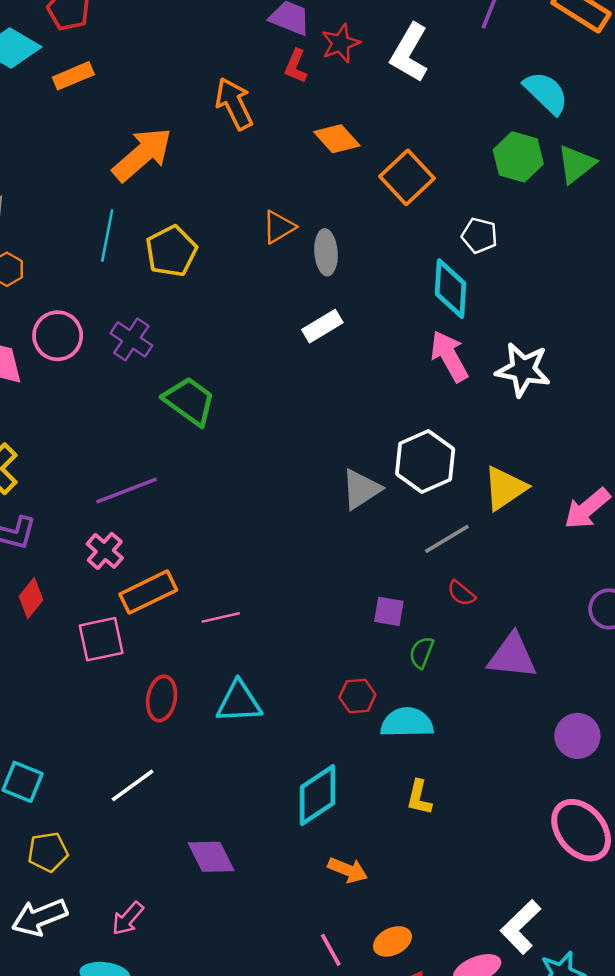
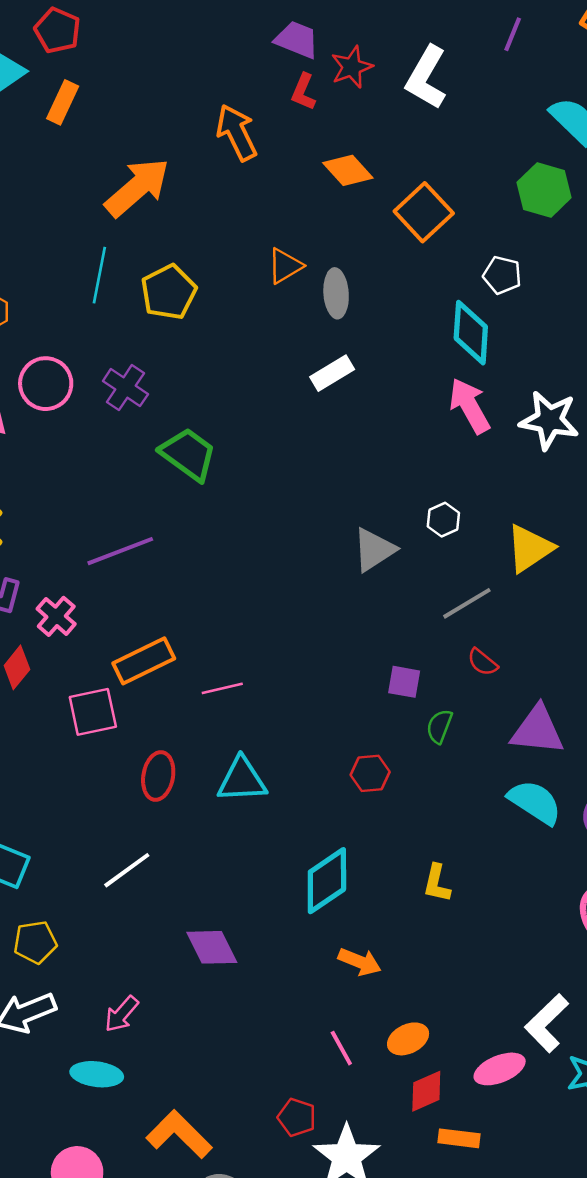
orange rectangle: (73, 76) -> (63, 102), turned -42
white hexagon: (425, 461) -> (443, 520), size x0.5
pink cross: (105, 551) -> (56, 616), moved
cyan semicircle: (407, 723) -> (535, 802), moved, turned 34

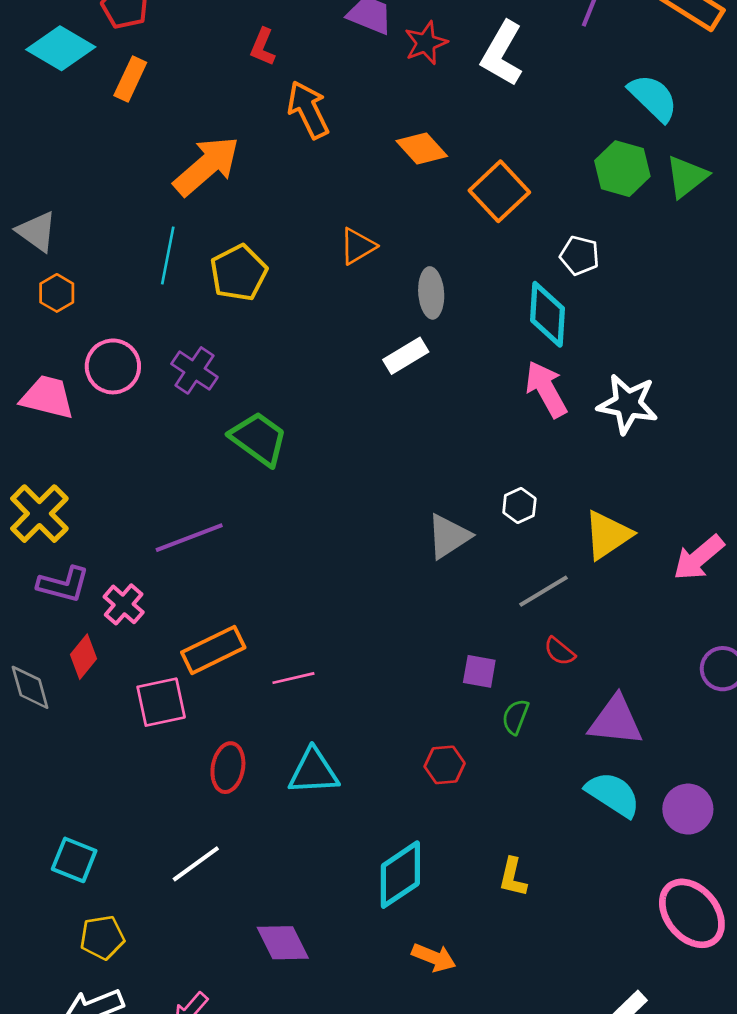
red L-shape: (303, 92) -> (263, 47), moved
gray ellipse: (336, 293) -> (431, 293), moved

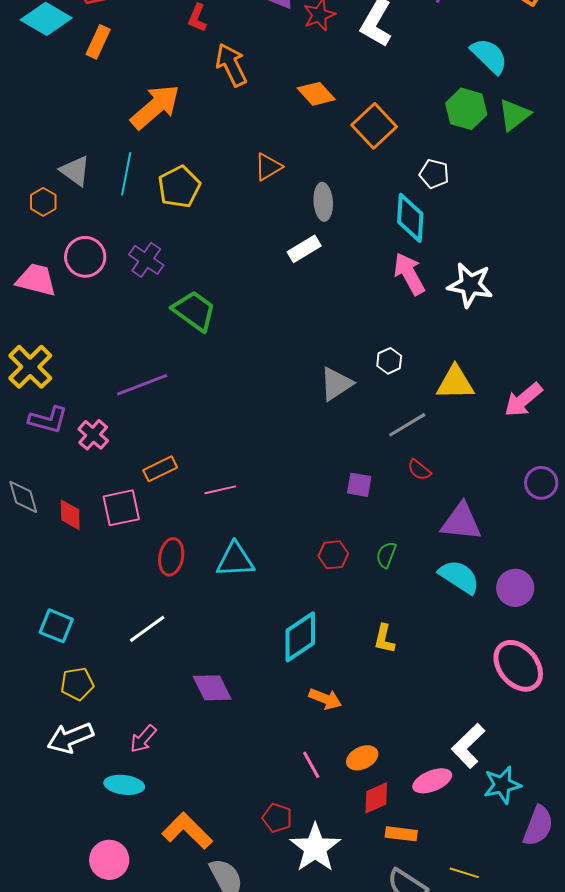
gray triangle: (37, 231) -> (75, 171), moved
yellow triangle: (608, 535) -> (455, 383), turned 33
orange rectangle: (213, 650) -> (160, 469), size x0.7
red diamond: (84, 657) -> (70, 515), moved, turned -40
green semicircle: (515, 717) -> (386, 555), moved

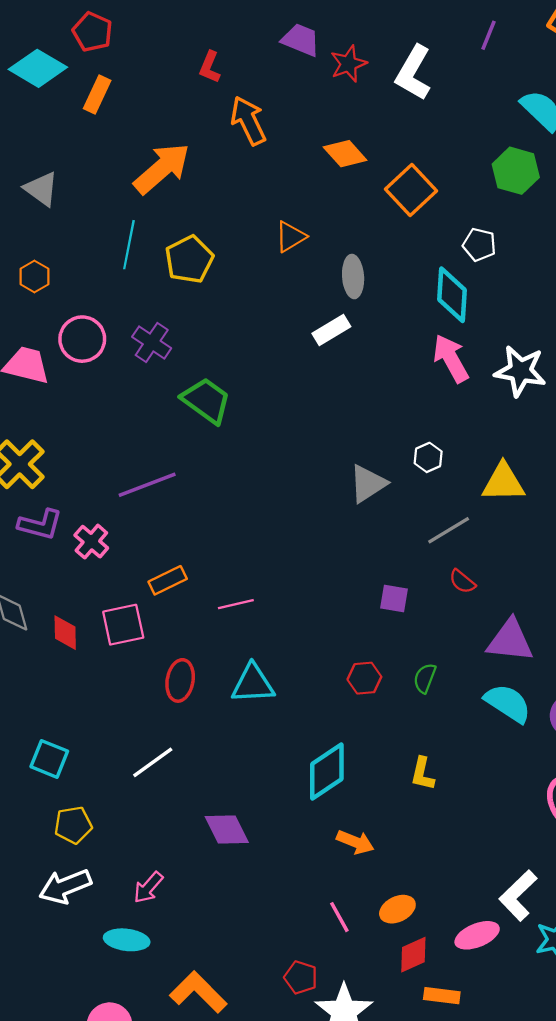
gray triangle: (75, 171) -> (41, 189), moved

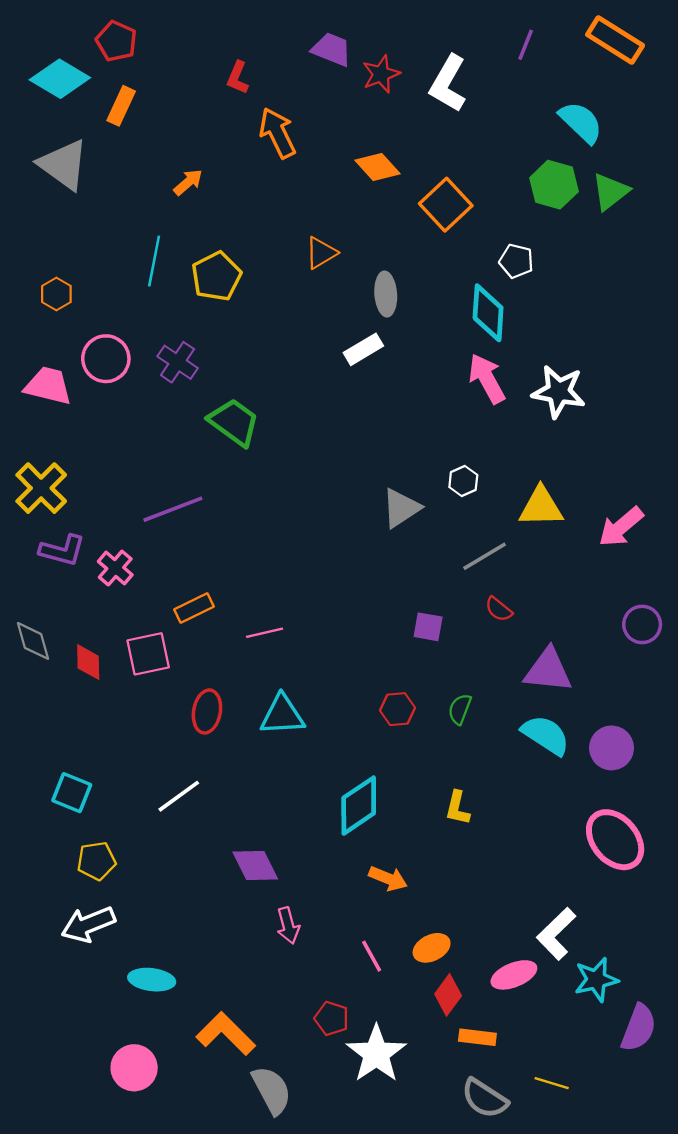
orange arrow: (162, 168) -> (188, 182), size x0.5
gray triangle: (41, 189) -> (63, 165), moved, size x1.4
pink arrow: (148, 888) -> (288, 926), moved, turned -56
red diamond: (413, 955) -> (448, 995), turned -30

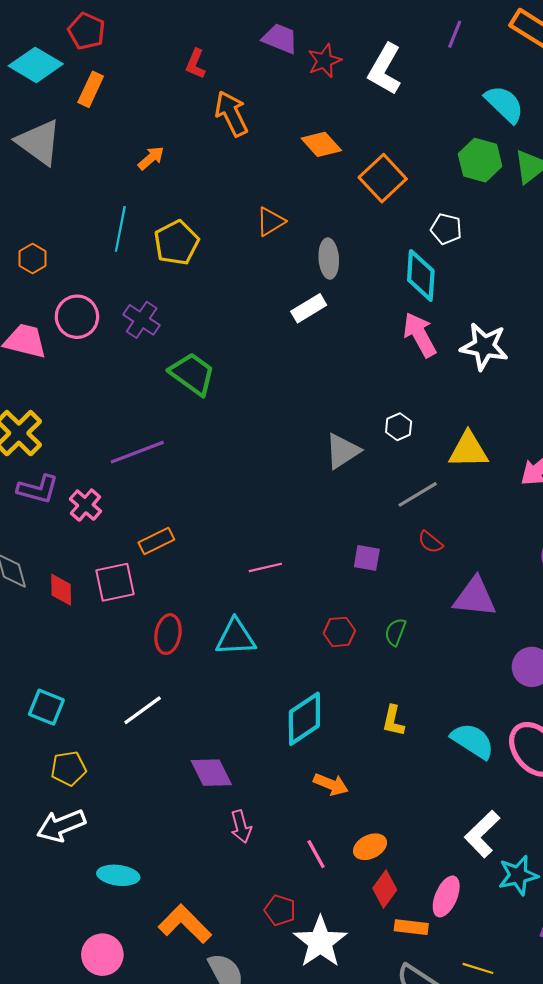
pink line: (265, 633) -> (265, 567), moved
cyan semicircle: (546, 735) -> (473, 741), moved
pink ellipse: (514, 975) -> (446, 896), moved, turned -45

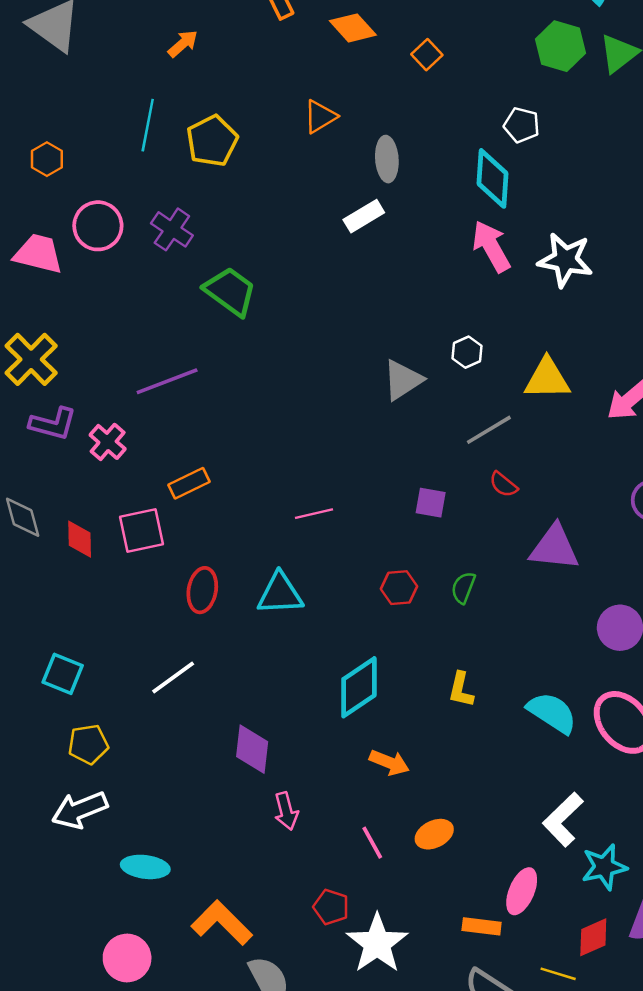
orange diamond: (321, 144) -> (353, 28), moved
orange square: (383, 178) -> (427, 55), moved, size x0.6
purple diamond: (211, 773) -> (252, 749), turned 33
red diamond: (385, 889) -> (593, 937), moved, turned 30

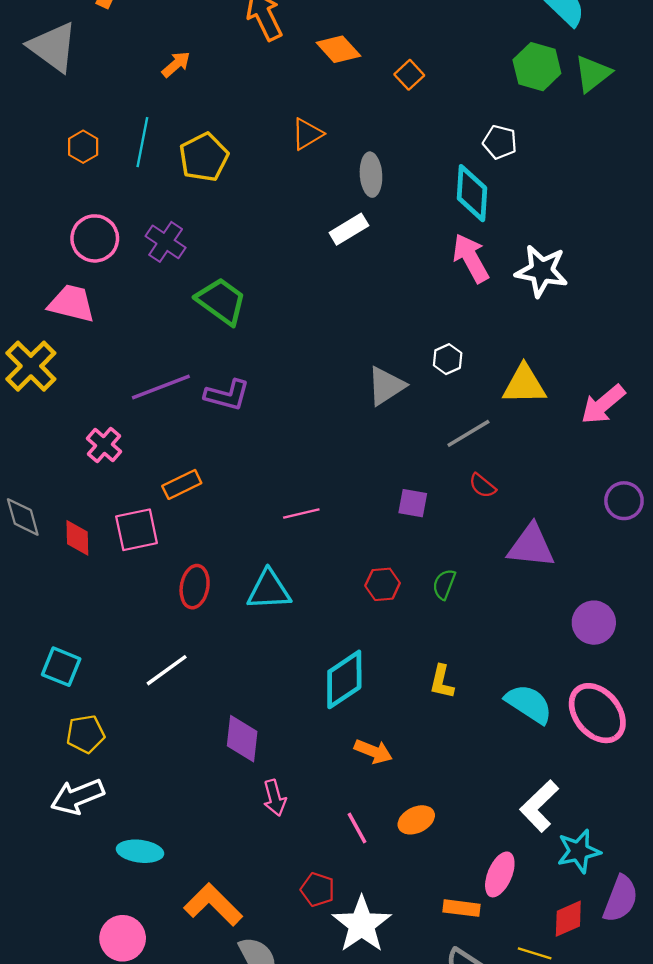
orange hexagon: (47, 159) -> (83, 147), moved
pink trapezoid: (38, 254) -> (72, 303), moved
purple L-shape: (53, 424) -> (227, 395), moved

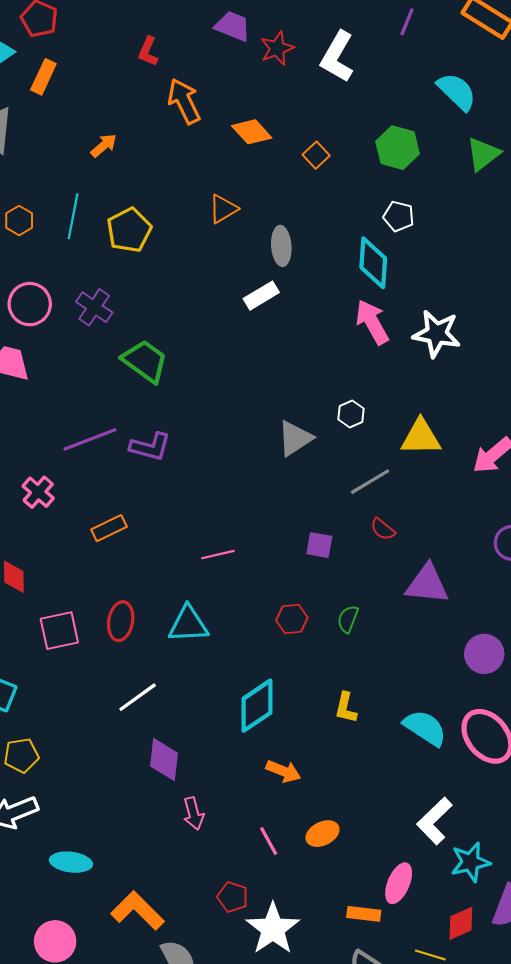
green hexagon: (537, 67) -> (398, 148), moved
pink square: (137, 530) -> (59, 631), moved
white line: (167, 670) -> (138, 697), moved

